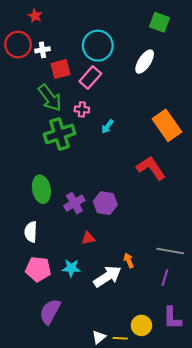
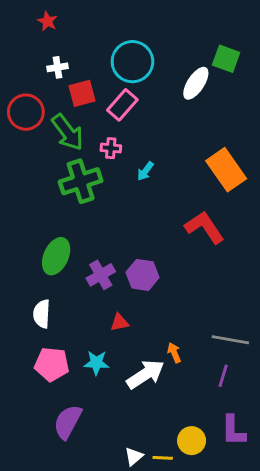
green square: (160, 22) -> (226, 59), moved
red circle: (18, 45) -> (26, 112), moved
green ellipse: (41, 189) -> (56, 256), turned 35

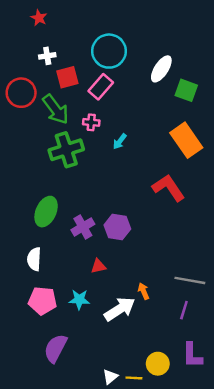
green square: (226, 59) -> (186, 90), moved

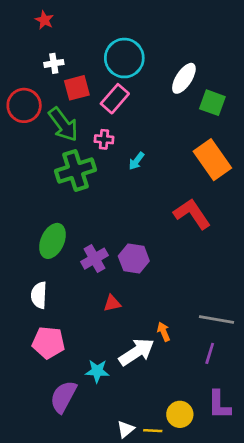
cyan star: (79, 299) -> (97, 371), moved

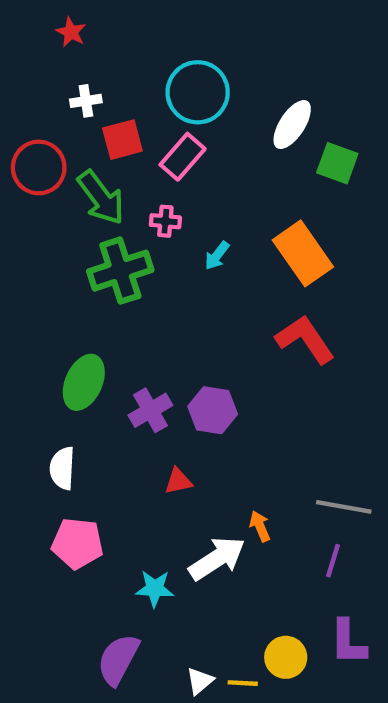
orange rectangle: (212, 160) -> (303, 253), moved
purple semicircle: (63, 397) -> (118, 659), moved

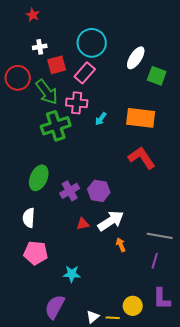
pink cross: (165, 221) -> (77, 103), size x1.5
orange rectangle: (303, 253) -> (141, 118), turned -48
white arrow: (217, 558) -> (111, 221), moved

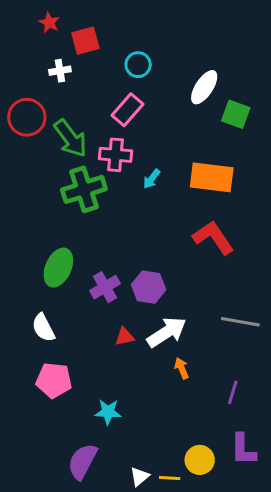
cyan circle: (92, 43) -> (138, 65), size x0.6
red square: (57, 65) -> (85, 41), moved
white semicircle: (29, 218) -> (43, 328), turned -30
gray line: (160, 236) -> (240, 322), moved

